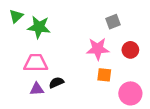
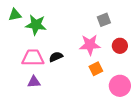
green triangle: (16, 16) -> (15, 15), turned 32
orange square: (104, 75) -> (96, 69), turned -32
black semicircle: (56, 83) -> (56, 57), moved

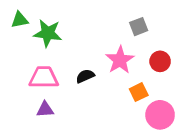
pink star: (90, 45) -> (120, 60), turned -30
black semicircle: (56, 57) -> (85, 76), moved
orange square: (96, 69) -> (139, 92), moved

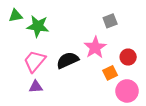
red circle: (160, 61) -> (128, 57), moved
black semicircle: (85, 76) -> (68, 60), size x1.5
pink trapezoid: (44, 77) -> (35, 61), turned -50

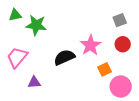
gray square: (110, 21) -> (120, 20), moved
red circle: (128, 57) -> (123, 44), moved
pink trapezoid: (35, 61) -> (17, 57), moved

